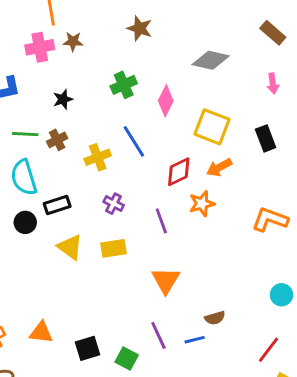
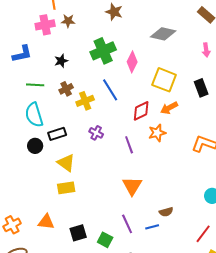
green cross: (124, 85) -> (103, 51), size x1.4
brown cross: (57, 140) -> (66, 89), moved
yellow rectangle: (114, 248) -> (66, 188), moved

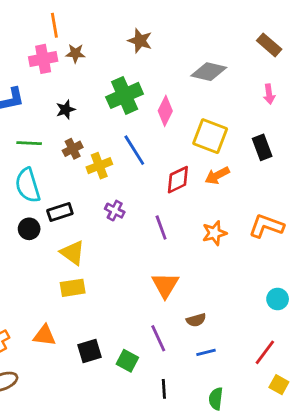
orange star: (157, 133) -> (214, 233), moved
brown semicircle: (166, 212) -> (196, 320), moved
blue line: (152, 227) -> (206, 352), moved

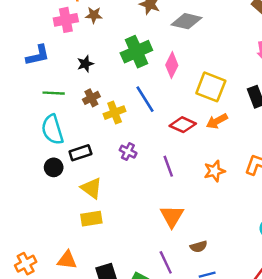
gray diamond: (209, 72) -> (186, 21), moved
red diamond: (178, 180) -> (183, 125), turned 50

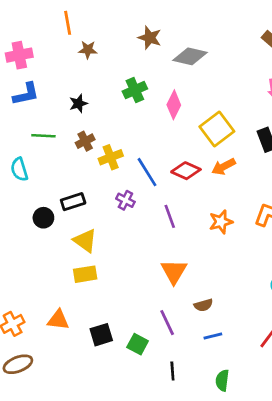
pink cross: (66, 20) -> (19, 55), moved
green cross: (136, 52) -> (135, 90), size x0.7
yellow square: (211, 87) -> (217, 129), turned 32
blue line: (145, 99) -> (147, 172), moved
cyan semicircle: (52, 130) -> (19, 169), moved, size x0.7

